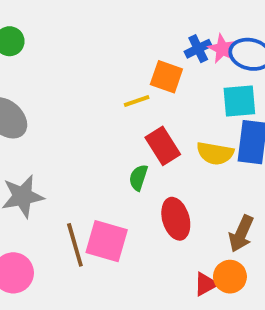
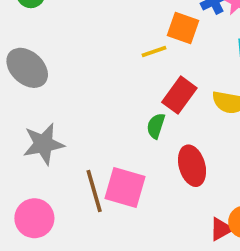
red rectangle: (163, 146) -> (179, 95), turned 68

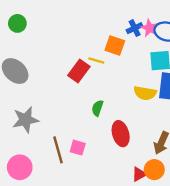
yellow line: (154, 52) -> (96, 61), turned 35
red rectangle: (179, 95) -> (79, 71), moved
pink square: (125, 187) -> (78, 148), size x0.6

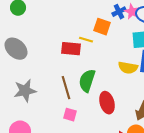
red rectangle: (79, 71) -> (71, 49), turned 60
green semicircle: (97, 108) -> (87, 81), size x1.6
brown line: (58, 150) -> (66, 88), moved

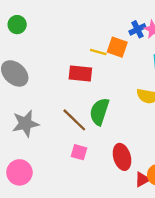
yellow line: (86, 40) -> (98, 52), moved
brown line: (66, 88) -> (74, 120), turned -30
red ellipse: (107, 103) -> (122, 157), moved

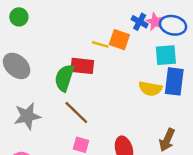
blue cross: (138, 29) -> (140, 22), turned -35
green semicircle: (99, 112) -> (64, 78), moved

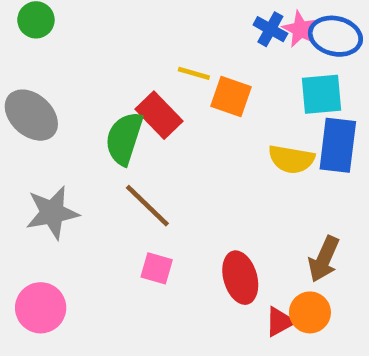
orange square: (119, 40) -> (231, 97), moved
red rectangle: (82, 66) -> (159, 115), turned 40

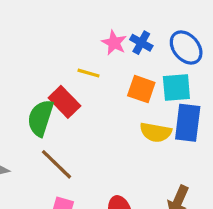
pink star: (301, 29) -> (114, 43), moved
blue ellipse: (335, 36) -> (186, 48), turned 36
orange square: (231, 97) -> (141, 89), moved

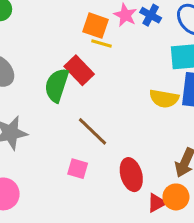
orange square: (141, 89) -> (95, 26), moved
brown line: (56, 164) -> (93, 131), moved

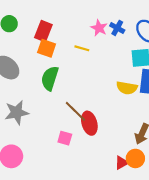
orange square: (95, 26) -> (47, 48), moved
red rectangle: (79, 70) -> (43, 31), moved, turned 66
red ellipse: (131, 175) -> (89, 123), moved

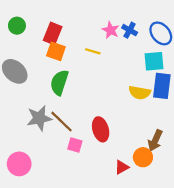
brown line: (75, 111) -> (62, 122), moved
gray star: (17, 112) -> (39, 118), moved
orange circle: (135, 158) -> (143, 157), moved
red triangle: (121, 163) -> (122, 167), moved

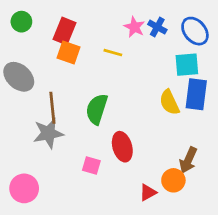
green semicircle: (59, 83) -> (97, 109), moved
yellow semicircle: (140, 93) -> (169, 102), turned 55
brown line: (62, 122) -> (52, 108), moved, turned 40

